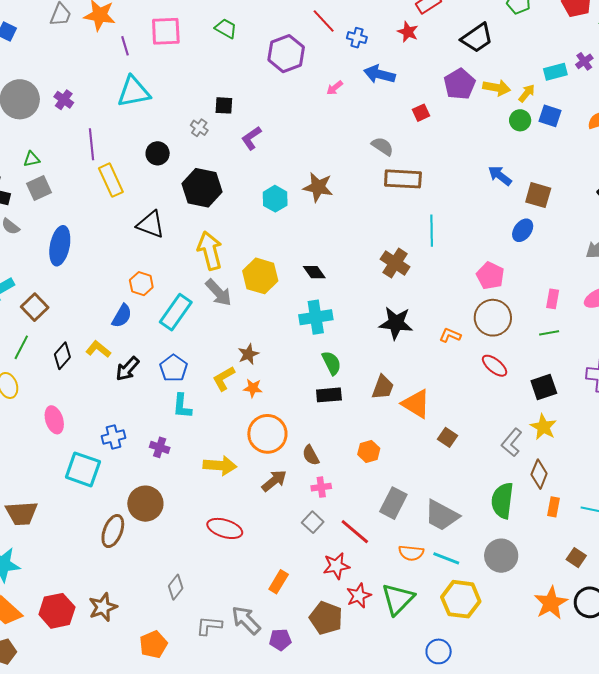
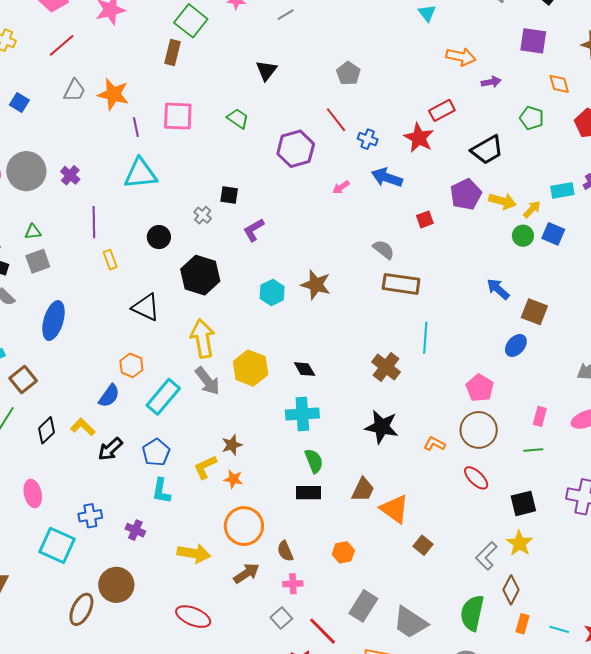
red star: (408, 32) -> (419, 138), size x1.4
yellow rectangle: (111, 180) -> (110, 260), size x0.6

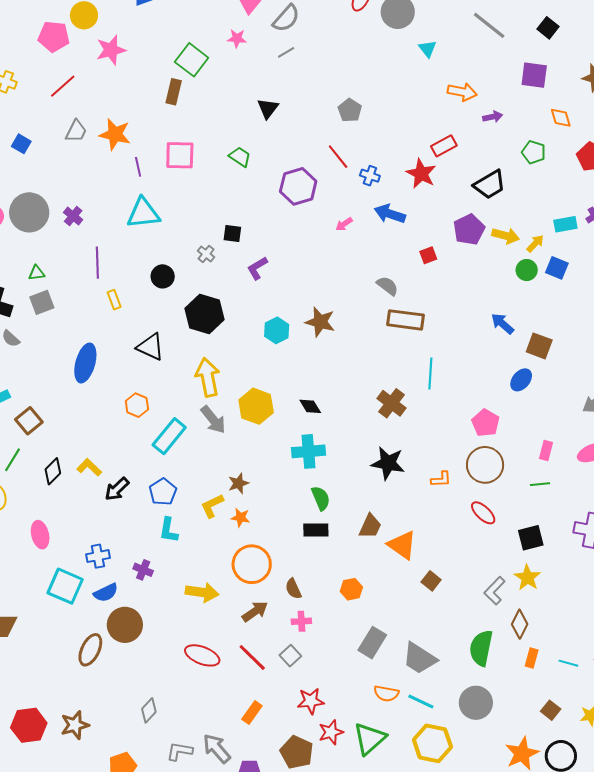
blue ellipse: (53, 321) -> (85, 363), moved
blue semicircle: (109, 396) -> (106, 593), moved, turned 30
orange L-shape: (434, 444) -> (441, 479), turned 150
red line: (322, 631) -> (252, 657), moved

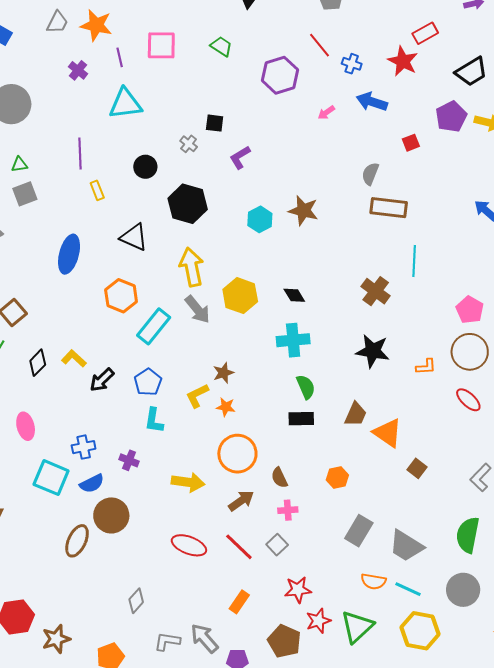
purple cross: (73, 216) -> (78, 70), moved
gray semicircle: (387, 286) -> (370, 174), turned -105
orange hexagon: (137, 405) -> (121, 296), size x1.4
brown star: (75, 725) -> (56, 639), moved

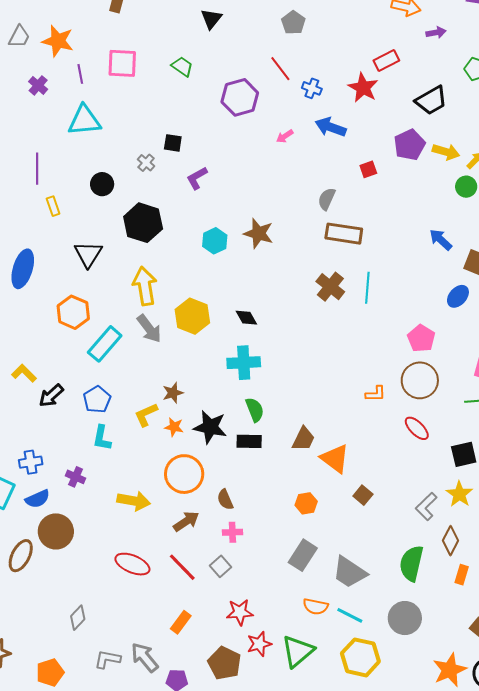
black triangle: (134, 237) -> (88, 254), turned 36
brown cross: (376, 291) -> (330, 287), moved
black star: (373, 351) -> (210, 427), moved
orange hexagon: (337, 477) -> (306, 503), moved

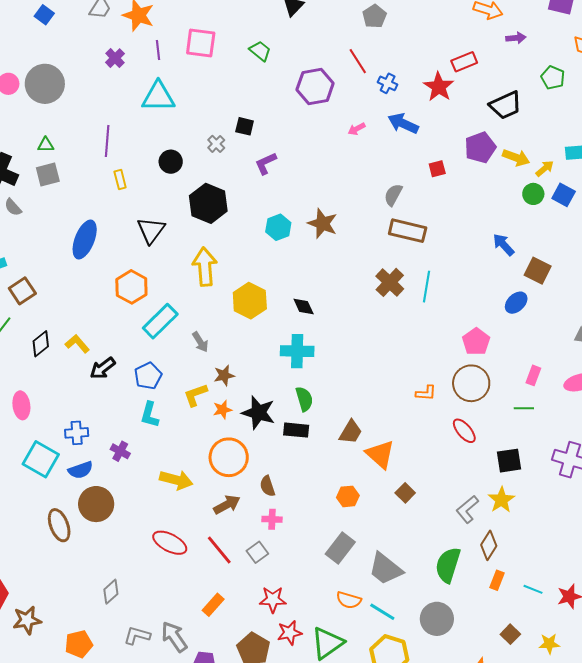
gray arrow: (149, 329) -> (200, 342), moved, size x0.7
orange star: (174, 427) -> (222, 410), turned -30
brown ellipse: (21, 556) -> (59, 525), turned -52

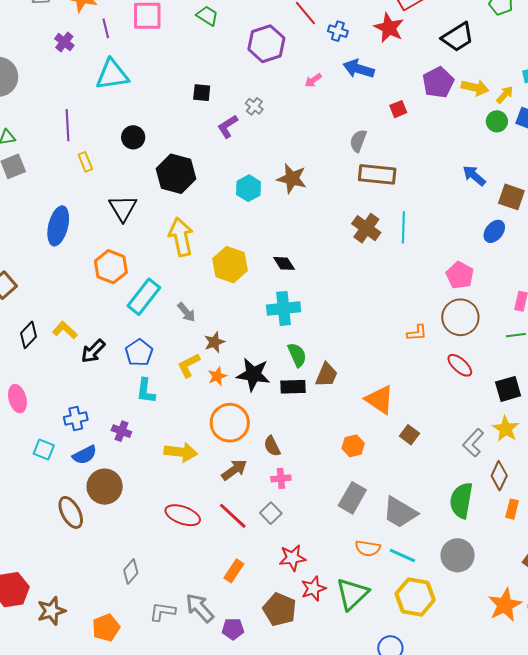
gray cross: (216, 144) -> (254, 106), moved
brown trapezoid: (351, 432) -> (326, 375), moved
cyan square: (41, 459) -> (44, 450), size x0.6

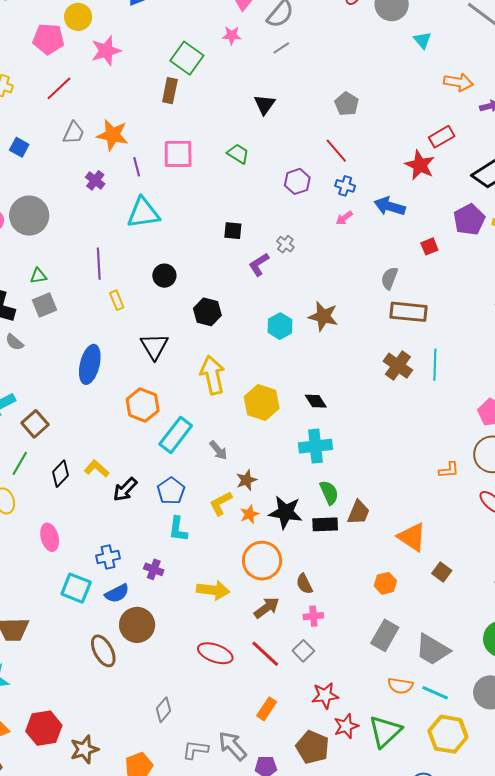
blue cross: (338, 31) -> (345, 186), moved
purple hexagon: (266, 44) -> (297, 181), size x0.7
black hexagon: (176, 174) -> (207, 312), size x0.7
cyan square: (44, 450) -> (76, 588), size x1.4

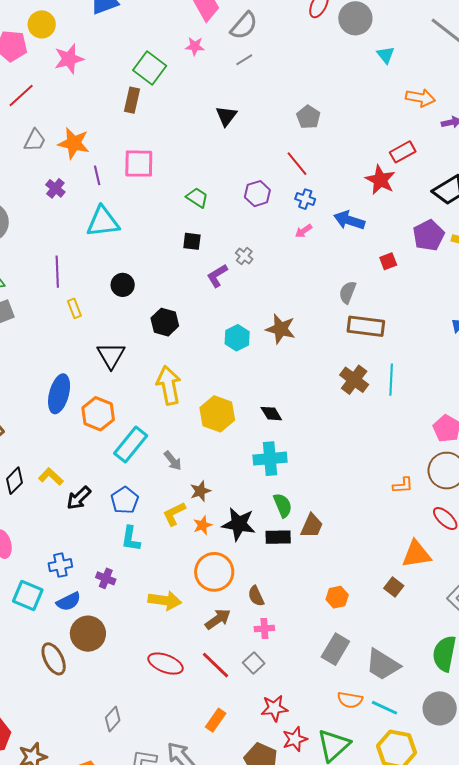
green trapezoid: (238, 154) -> (197, 198), moved
blue ellipse: (90, 364) -> (59, 394), moved
orange triangle: (412, 537) -> (416, 554), moved, turned -44

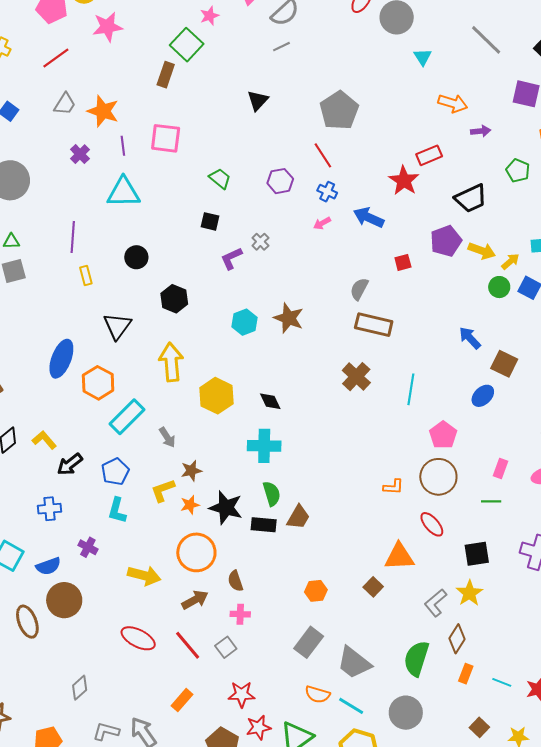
pink star: (195, 46) -> (209, 16), moved, turned -30
gray pentagon: (308, 117) -> (339, 110), size x1.6
cyan line: (391, 380) -> (411, 389), moved
blue cross: (60, 565) -> (50, 509), moved

